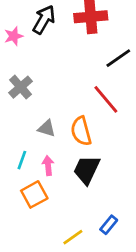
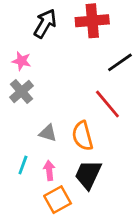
pink star: (14, 36) -> (22, 61), moved, turned 30
orange square: (34, 194) -> (58, 200), moved

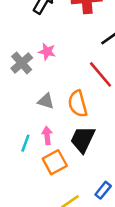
pink star: (22, 61) -> (47, 52), moved
cyan line: (23, 165) -> (25, 143), moved

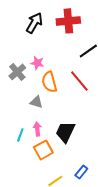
orange semicircle: (78, 104) -> (49, 82), moved

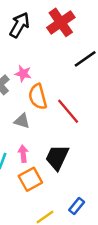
red cross: (68, 21) -> (61, 22), turned -30
red line: (79, 81) -> (68, 111), moved

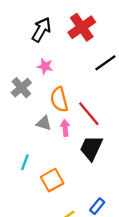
pink star: (23, 74) -> (45, 66), moved
pink arrow: (23, 154) -> (65, 128), moved
black trapezoid: (57, 157) -> (91, 148), moved

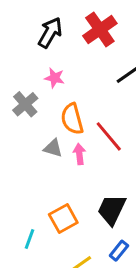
black trapezoid: (91, 148) -> (112, 210), moved
cyan line: (25, 162) -> (30, 239), moved

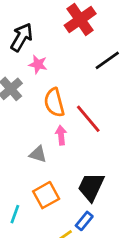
black arrow: (50, 32) -> (22, 37), moved
gray triangle: (53, 148) -> (38, 154), moved
blue rectangle: (119, 251) -> (84, 221), moved

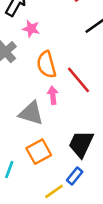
gray triangle: (38, 154) -> (31, 113), size x1.5

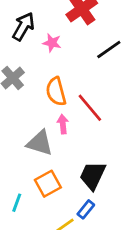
pink star: (31, 29) -> (52, 43), moved

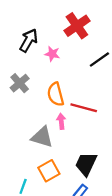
red line: (90, 108) -> (84, 108), turned -35

